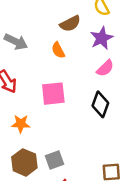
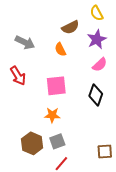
orange star: (21, 124) -> (52, 115), moved

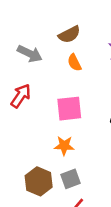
brown semicircle: (70, 27) -> (69, 34), moved
red arrow: (18, 76) -> (21, 96), turned -114

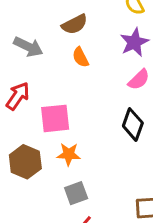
pink square: (69, 109) -> (55, 118), moved
brown hexagon: (39, 181) -> (25, 162), moved

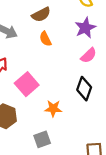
pink square: (55, 118) -> (27, 84), turned -35
orange star: (69, 154) -> (53, 108), moved

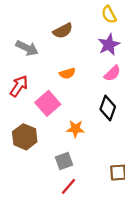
orange semicircle: (45, 39) -> (67, 73), moved, turned -80

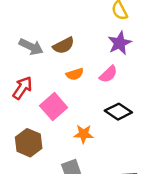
brown semicircle: (63, 31) -> (64, 45), moved
pink semicircle: (112, 73) -> (108, 74), moved
black diamond: (108, 108) -> (118, 112), turned -75

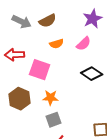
red arrow: (22, 88) -> (15, 55), turned -126
pink square: (54, 107) -> (40, 70), turned -30
orange star: (83, 134) -> (51, 98), moved

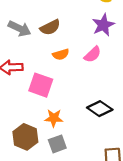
black diamond: (92, 74) -> (100, 109), moved
brown hexagon: (20, 99) -> (25, 137), moved

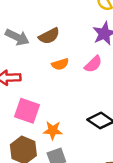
pink square: (41, 85) -> (27, 111), moved

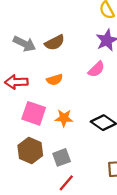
orange semicircle: (60, 64) -> (55, 80), moved
orange star: (53, 130) -> (64, 118), moved

